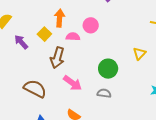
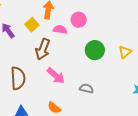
green circle: (108, 69) -> (95, 50), moved
brown semicircle: (35, 89) -> (18, 78), turned 55

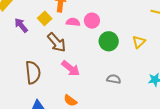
pink circle: (79, 20) -> (92, 21), moved
brown arrow: (43, 49) -> (57, 42), turned -60
gray semicircle: (86, 88) -> (114, 79), moved

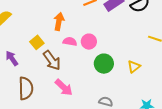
yellow square: (45, 18) -> (37, 42), moved
purple arrow: (21, 25) -> (12, 58), moved

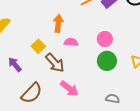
pink circle: (89, 42) -> (105, 39), moved
brown semicircle: (26, 88) -> (32, 93), turned 50

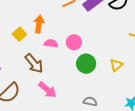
pink circle: (105, 39) -> (74, 42), moved
yellow square: (38, 46) -> (19, 34), moved

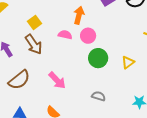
orange arrow: (39, 24) -> (79, 15), moved
brown arrow: (34, 63) -> (34, 44), moved

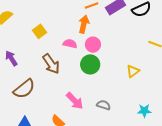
brown arrow: (34, 44) -> (51, 64), moved
green circle: (98, 58) -> (90, 64), moved
pink arrow: (57, 80) -> (75, 101), moved

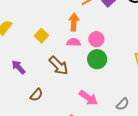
orange arrow: (84, 24) -> (74, 22), moved
brown semicircle: (24, 89) -> (36, 95), size x0.6
gray semicircle: (104, 105) -> (123, 104), moved, turned 128

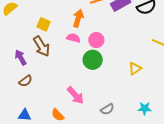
yellow square: (41, 36) -> (44, 24), turned -32
brown arrow: (59, 66) -> (42, 46), moved
purple arrow: (18, 67) -> (21, 57), moved

